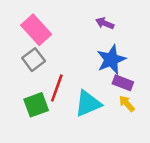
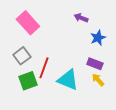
gray square: (34, 60) -> (22, 56), moved
blue star: (111, 60) -> (98, 38), moved, size x0.7
cyan triangle: (88, 104) -> (68, 80), turned 45

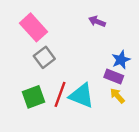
blue star: (98, 38) -> (121, 60), moved
gray square: (22, 56) -> (44, 57), moved
red line: (44, 68) -> (60, 94), moved

